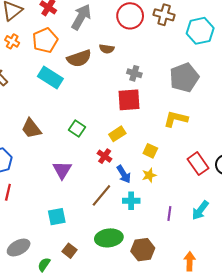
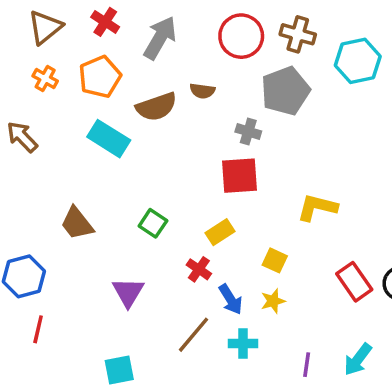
gray pentagon: (184, 78) -> (285, 91), moved

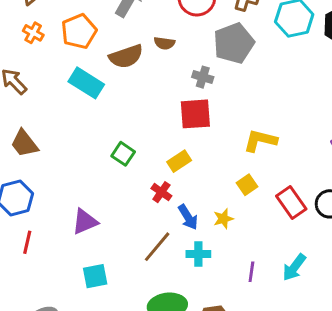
brown trapezoid: (77, 223) -> (24, 143), moved
yellow square: (275, 260) -> (247, 185), moved, turned 30
purple triangle: (128, 292) -> (85, 222), moved, turned 36

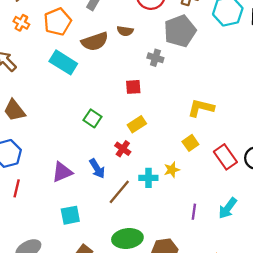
red square: (195, 114) -> (133, 87), moved, size x0.6
blue arrow: (188, 217) -> (97, 169), moved
cyan cross: (198, 254) -> (148, 178), moved

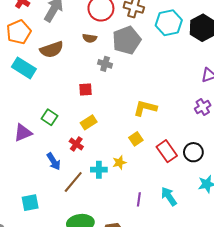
brown semicircle: (125, 31) -> (90, 38), moved
purple triangle: (62, 172) -> (23, 133), moved
cyan arrow: (228, 208) -> (169, 196), turned 108

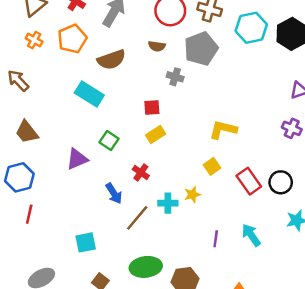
cyan rectangle: (24, 68) -> (89, 94), moved
purple cross: (203, 107) -> (292, 128), turned -35
yellow rectangle: (89, 122) -> (156, 134), moved

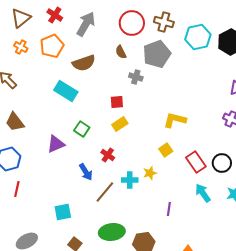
brown semicircle: (157, 46) -> (121, 52), turned 56
cyan arrow: (251, 235) -> (203, 193), moved

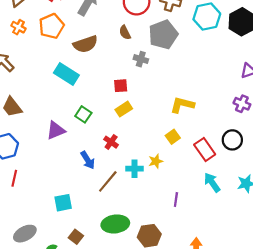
black circle: (222, 163) -> (232, 140), moved

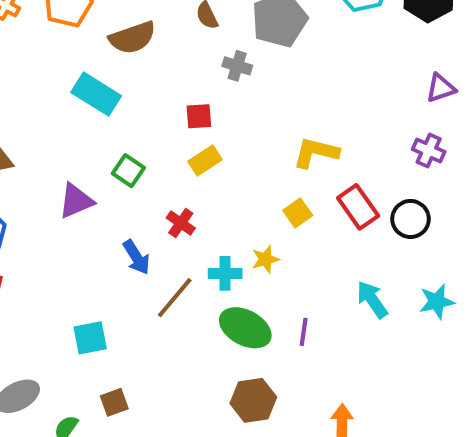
red rectangle: (205, 150) -> (358, 207), moved
green ellipse: (115, 224) -> (245, 328), moved, turned 35
brown square: (76, 237) -> (114, 402), turned 32

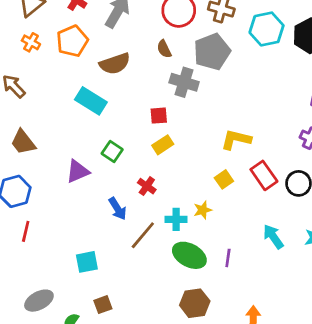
gray cross: (237, 66) -> (184, 82), size x1.5

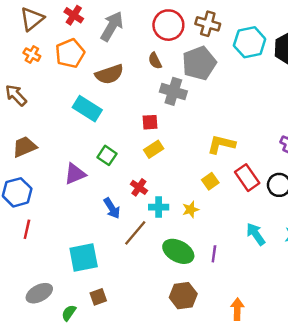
brown trapezoid: (23, 142) -> (25, 147), turned 105
cyan cross: (176, 219) -> (159, 207), moved
cyan square: (87, 262) -> (84, 257), size x1.4

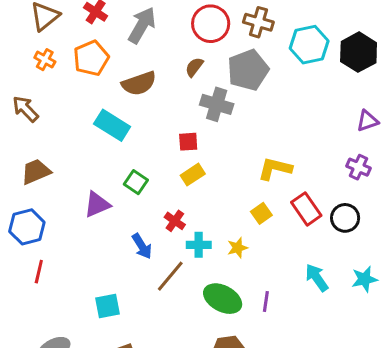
brown semicircle: (155, 61) -> (194, 67), turned 63
cyan square: (84, 257) -> (108, 306), size x0.7

